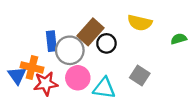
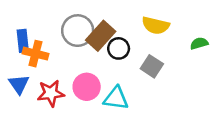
blue rectangle: (51, 41) -> (23, 41), moved
gray circle: (70, 50) -> (78, 31), moved
orange cross: (32, 67) -> (35, 54), moved
gray square: (140, 75) -> (152, 66), moved

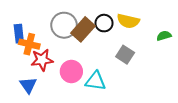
black circle: (119, 48) -> (104, 23), moved
blue triangle: (19, 84) -> (28, 85), moved
red star: (51, 93) -> (42, 60), moved

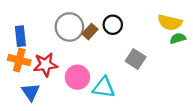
yellow semicircle: (128, 21) -> (170, 22), moved
brown rectangle: (83, 29) -> (90, 32), size x0.6
orange cross: (29, 44) -> (19, 60), moved

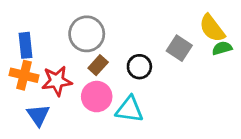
yellow semicircle: (170, 22) -> (212, 28), turned 40
black circle: (113, 25) -> (139, 67), moved
brown rectangle: (90, 32) -> (98, 65), moved
gray square: (136, 59) -> (179, 48), moved

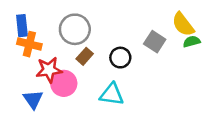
blue rectangle: (25, 45) -> (22, 26), moved
orange cross: (24, 75) -> (29, 44), moved
pink circle: (97, 97) -> (64, 83), moved

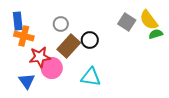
gray circle: (75, 29) -> (61, 24), size x0.6
gray square: (155, 42) -> (127, 22), moved
brown rectangle: (85, 56) -> (69, 46), size x1.6
black circle: (120, 58) -> (90, 40), moved

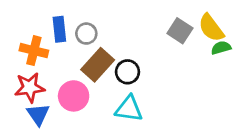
blue rectangle: (18, 21) -> (59, 29), moved
black circle: (90, 40) -> (127, 72), moved
red star: (40, 57) -> (30, 87), moved

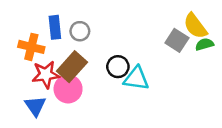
gray square: (180, 31) -> (177, 40), moved
brown rectangle: (98, 65) -> (72, 67), moved
red star: (30, 87) -> (46, 74), moved
cyan triangle: (129, 109) -> (136, 78), moved

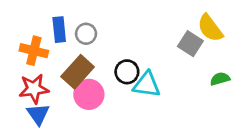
green semicircle: (204, 44) -> (220, 79), moved
red star: (46, 74) -> (34, 89), moved
pink circle: (68, 89) -> (89, 94), moved

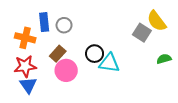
brown rectangle: (78, 72) -> (58, 54), size x0.7

